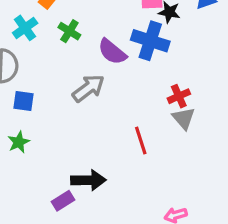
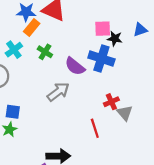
red cross: (179, 96) -> (111, 102), moved
blue square: (23, 101) -> (13, 112), moved

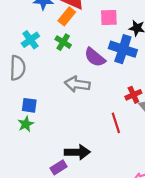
orange rectangle: (32, 27) -> (67, 16), moved
pink square: (103, 29) -> (109, 18), moved
gray arrow: (58, 92) -> (77, 84), turned -135

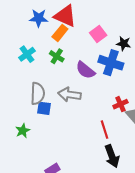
pink square: (109, 18) -> (98, 34), turned -35
gray semicircle: (18, 68) -> (38, 93), moved
blue square: (29, 105) -> (44, 108), moved
black arrow: (77, 152) -> (112, 156), moved, turned 70

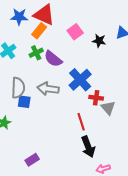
green cross: (57, 56) -> (36, 53), turned 32
blue cross: (111, 63) -> (80, 80), moved, turned 30
purple semicircle: (85, 70) -> (53, 59), moved
red cross: (120, 104) -> (96, 98), turned 32

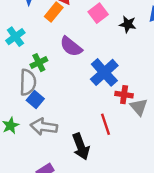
green cross: (36, 53) -> (39, 63), moved
gray arrow: (48, 89) -> (44, 127), moved
blue square: (24, 102) -> (35, 100), turned 32
black arrow: (88, 147) -> (81, 146), moved

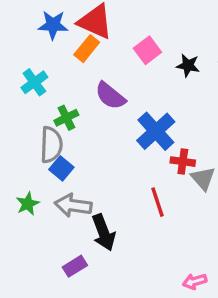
black arrow: (81, 146) -> (104, 232), moved

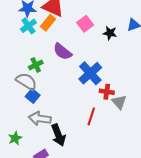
cyan cross: (34, 82) -> (28, 26), moved
gray semicircle: (51, 145) -> (26, 81), turned -60
red line: (158, 202) -> (91, 116), turned 36
green star: (28, 204) -> (15, 138), moved

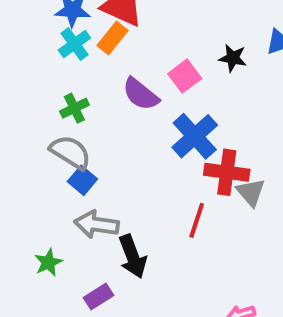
pink square: (85, 24) -> (185, 76), moved
green cross: (36, 65) -> (74, 108), moved
red cross: (107, 92) -> (227, 172), size x1.5

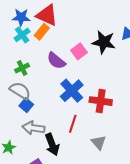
black star: (233, 58) -> (104, 42), size x1.6
blue cross: (195, 136) -> (72, 91), moved
gray triangle: (251, 192) -> (99, 142), moved
red line: (197, 220) -> (73, 124), moved

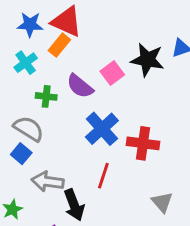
cyan cross: (22, 35) -> (26, 63), moved
green cross: (22, 68) -> (46, 96), moved, turned 32
blue square: (26, 105) -> (21, 154), moved
gray triangle: (99, 142) -> (162, 202), moved

